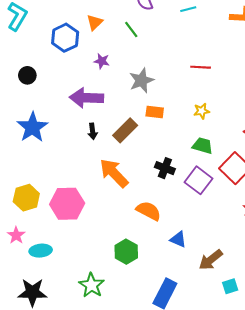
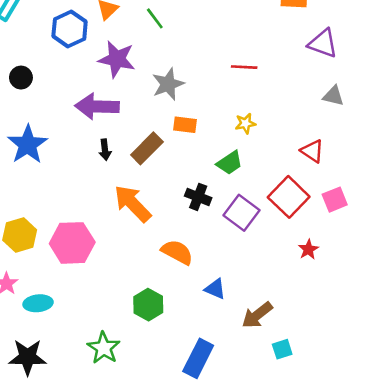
purple star: (102, 61) -> (117, 59), size x1.8
green trapezoid: (203, 146) -> (230, 163), moved, turned 130

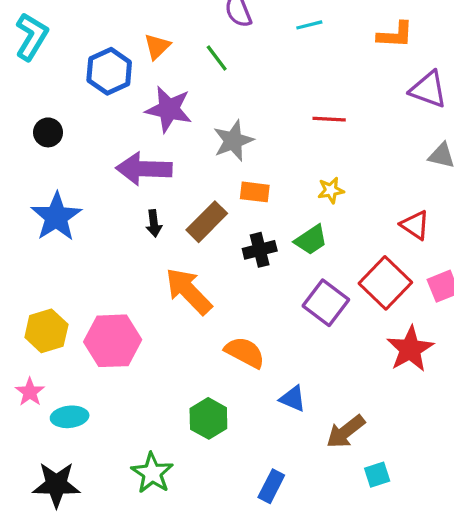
black cross: (198, 197) -> (260, 250), moved, turned -35
red star: (308, 249) -> (410, 349), size x1.8
blue rectangle: (198, 358) -> (271, 486), size x0.7

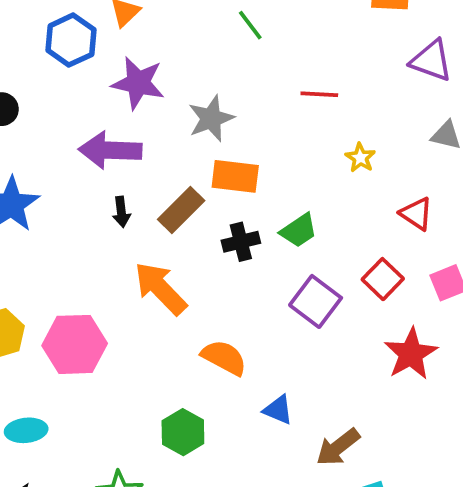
green line: (217, 58) -> (250, 25), moved
yellow star: (331, 190) -> (360, 158), moved, turned -30
orange rectangle: (255, 192) -> (235, 176), size x1.4
red square: (385, 283) -> (383, 279), size x0.7

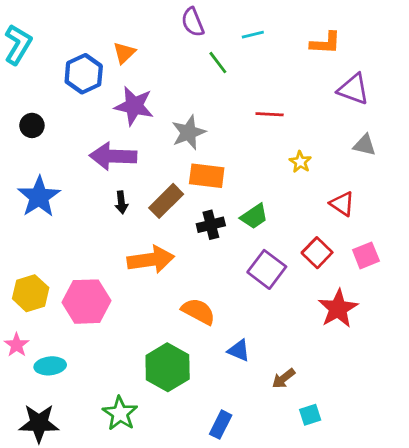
orange arrow: (161, 288) -> (151, 260), turned 126
green hexagon: (183, 432) -> (168, 367), size x1.4
brown arrow: (338, 447) -> (284, 378), size x0.7

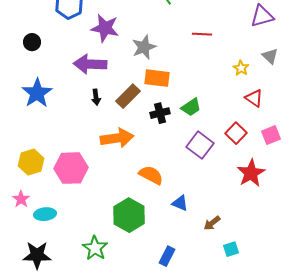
purple triangle: (353, 89) -> (262, 16), turned -35
gray triangle: (365, 145) -> (270, 56), turned 30
yellow star: (300, 162) -> (241, 68), moved

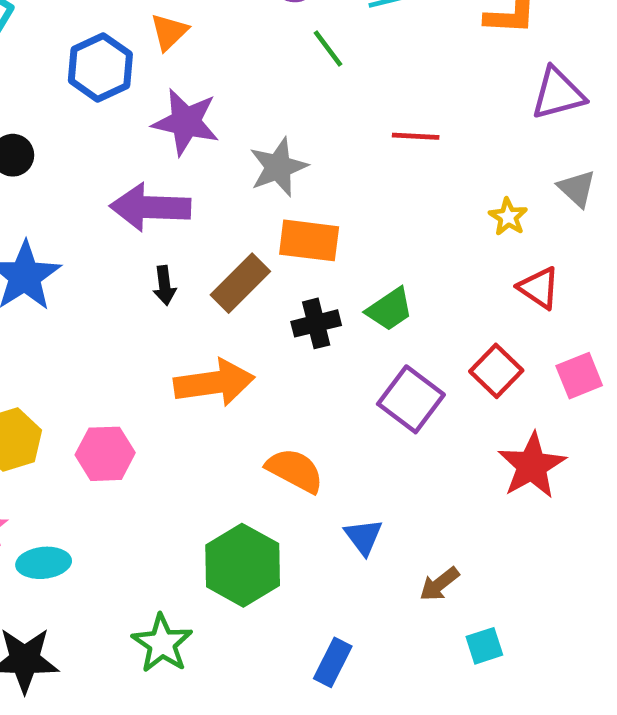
pink hexagon: (71, 168) -> (105, 454), size x0.7
blue triangle: (180, 203) -> (364, 537), turned 30

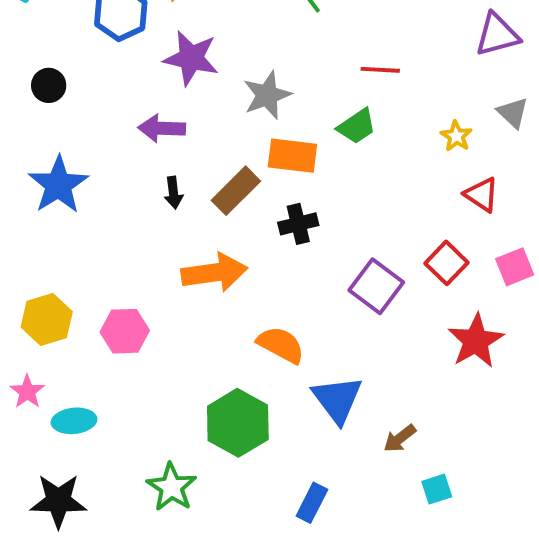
purple arrow: (150, 207) -> (162, 128), size x0.7
green trapezoid: (390, 309) -> (357, 126), moved
blue triangle: (364, 537) -> (337, 399), size x1.6

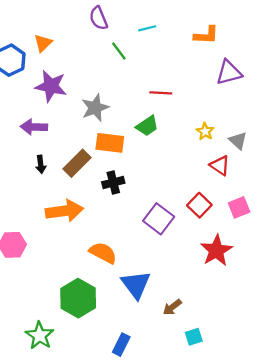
gray triangle: (513, 113) -> (238, 141), moved

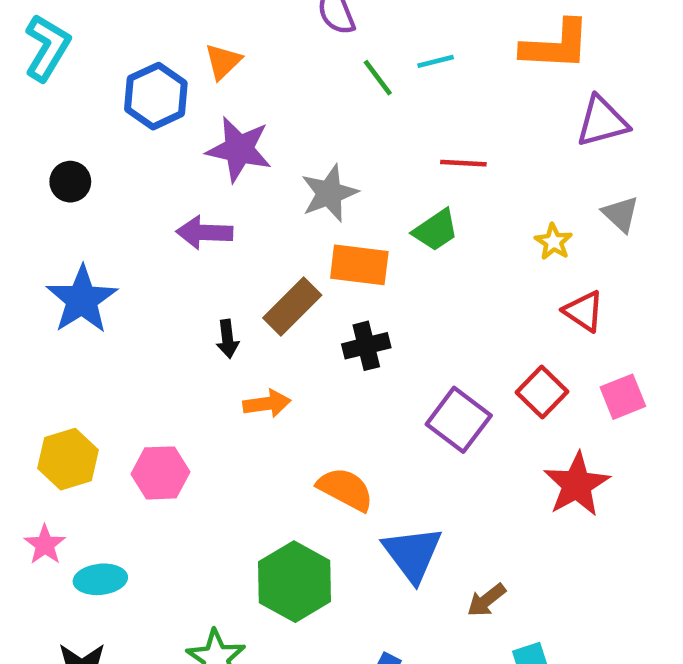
cyan line: (147, 28) -> (436, 61), moved
orange L-shape: (206, 35) -> (556, 45), size x1.4
gray triangle: (238, 141) -> (621, 214), moved
black arrow: (41, 164) -> (228, 339), moved
orange arrow: (65, 211) -> (267, 404), size x0.6

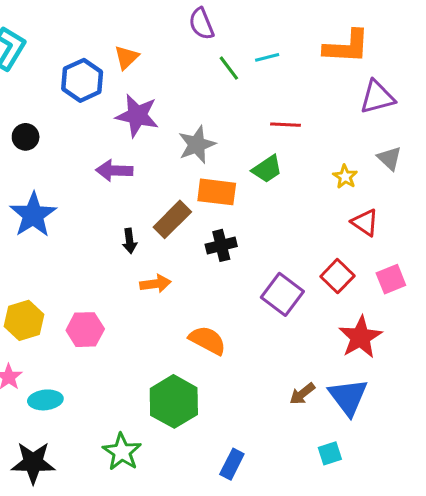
blue triangle: (412, 554) -> (348, 397), moved
brown arrow: (486, 600) -> (302, 394), moved

